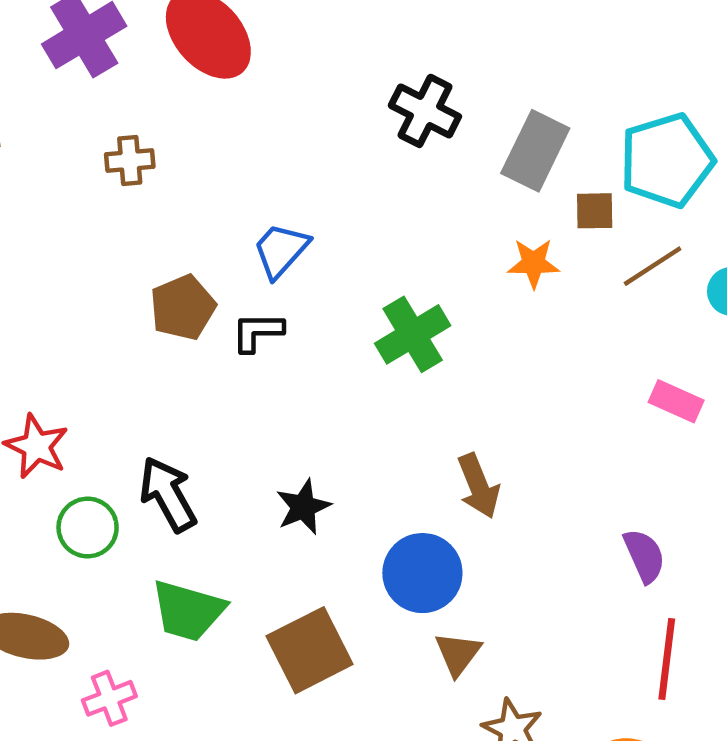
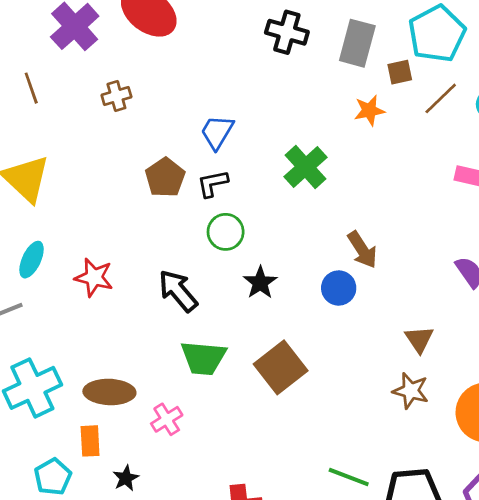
green circle: (88, 528) -> (226, 232), moved
blue circle: (422, 573) -> (339, 288), moved, size x0.7
brown triangle: (458, 654) -> (419, 339), moved

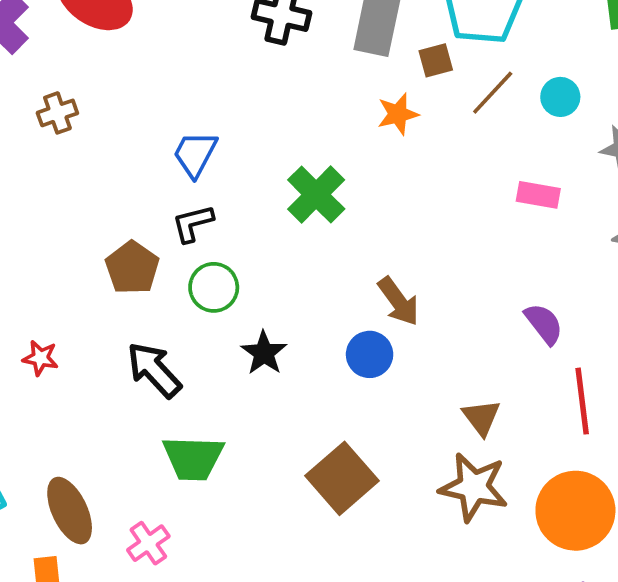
brown pentagon: (165, 178) -> (132, 268), moved
red star: (94, 277) -> (40, 358), size x0.7
brown square: (281, 367) -> (342, 478), moved
brown star: (411, 391) -> (474, 487), size x1.4
brown ellipse: (109, 392) -> (70, 511), turned 66

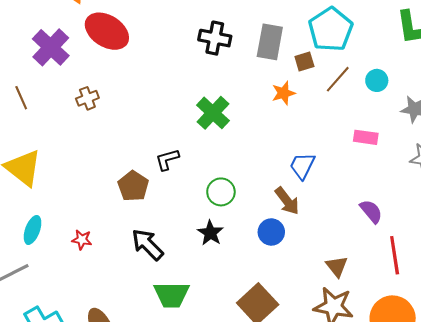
blue trapezoid: (195, 154) -> (302, 166), moved
green cross: (316, 194) -> (213, 113), moved
green circle: (214, 287) -> (221, 192), moved

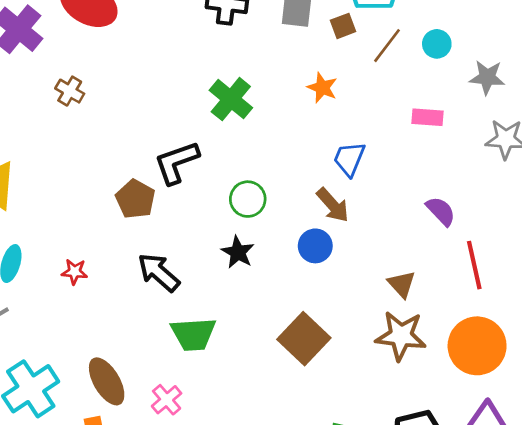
orange star: (283, 93) -> (322, 88), moved, turned -30
brown cross: (87, 98) -> (70, 91), turned -35
black L-shape: (167, 160) -> (177, 162), size x1.5

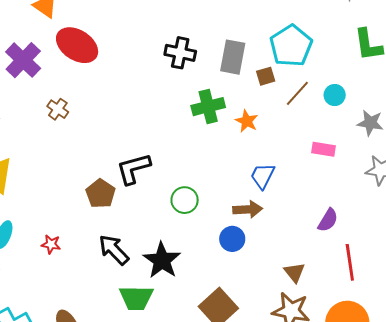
green cross: (231, 99) -> (208, 107), moved, turned 32
brown arrow: (333, 205) -> (248, 209), turned -56
purple semicircle: (441, 211) -> (328, 220), turned 70
black star: (238, 252) -> (162, 260), moved, size x1.5

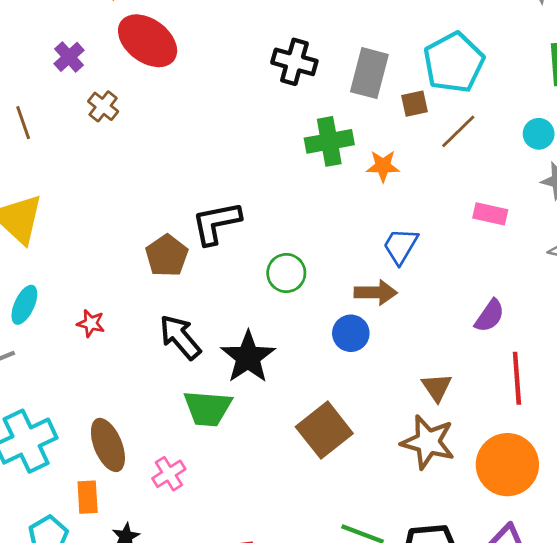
purple cross: (23, 60) -> (69, 57), size x0.6
cyan circle: (335, 95) -> (539, 134), moved
brown cross: (58, 109) -> (103, 106), moved
orange star: (247, 121) -> (383, 166), turned -30

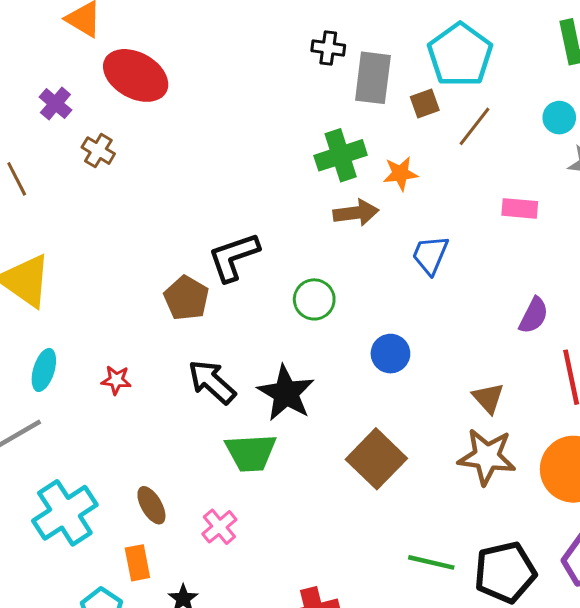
black cross: (294, 62) -> (328, 48), moved, size x0.7
brown arrow: (376, 293) -> (356, 213), moved
brown ellipse: (108, 445) -> (151, 505), size x0.7

